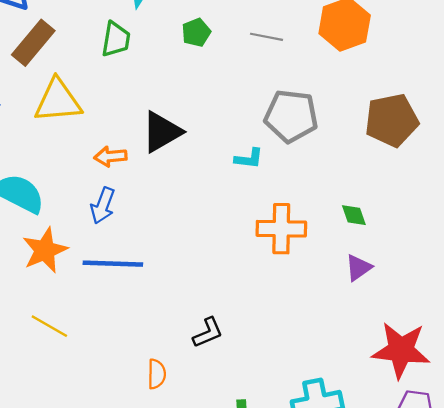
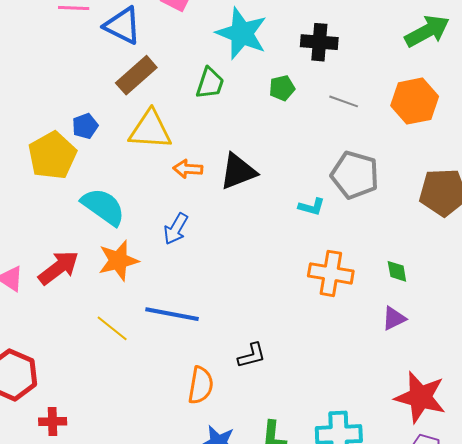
orange arrow: (110, 156) -> (188, 169), moved
blue line: (113, 264) -> (172, 314), moved
orange semicircle: (157, 374) -> (201, 385), size x1.4

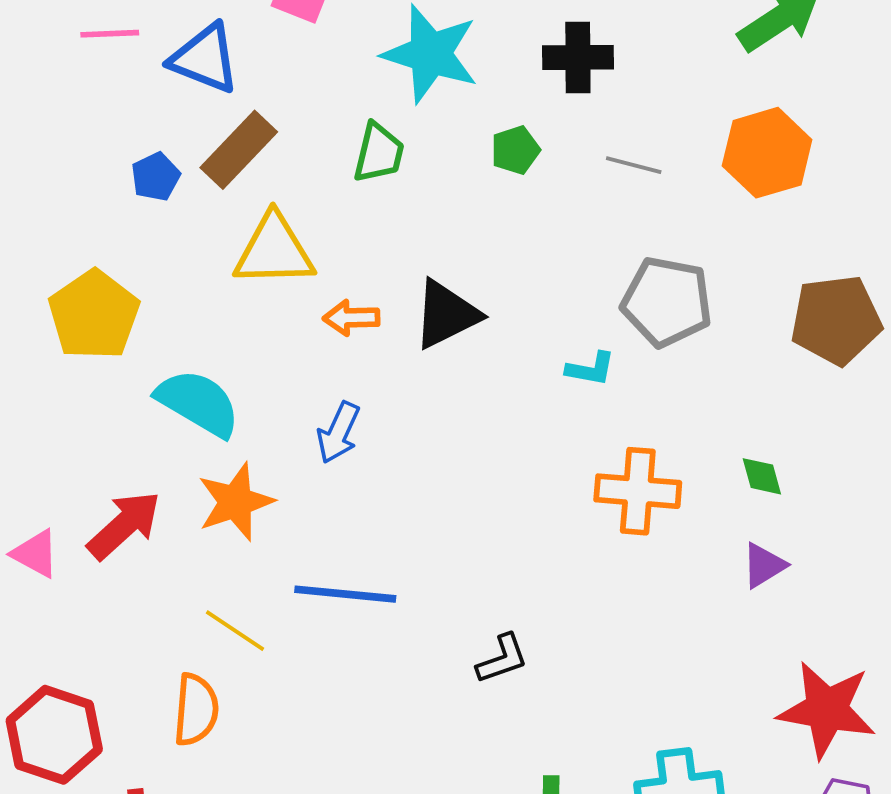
blue pentagon: (85, 126) -> (156, 177), moved
orange semicircle: (201, 385) -> (196, 710), moved

